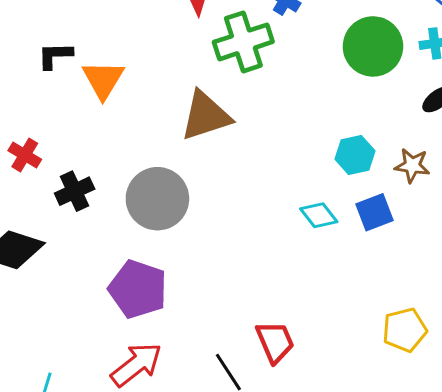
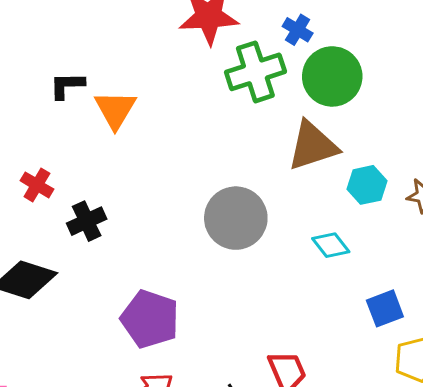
green circle: (373, 46) -> (332, 76), moved
brown triangle: (206, 116) -> (313, 146), moved
gray circle: (157, 199) -> (236, 218), moved
blue square: (374, 212) -> (385, 308), moved

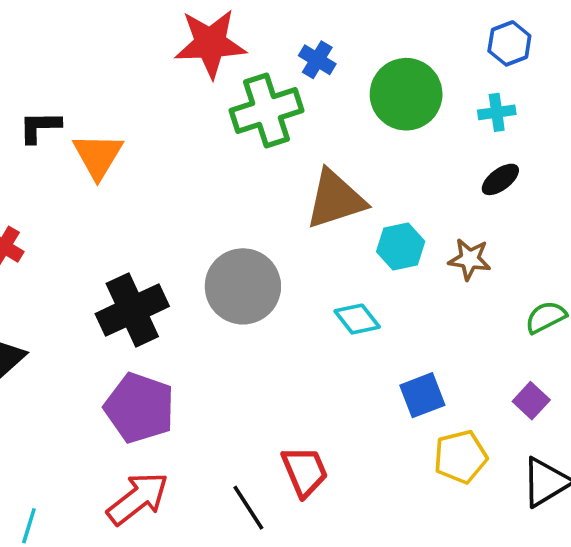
green circle: (332, 76) -> (406, 94), moved
black cross: (87, 221) -> (132, 310), moved, size x1.5

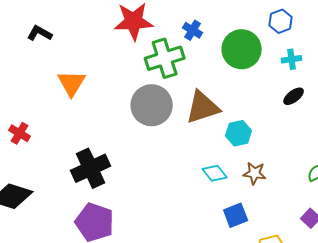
blue hexagon: (509, 43) -> (281, 21), moved
black L-shape: (40, 127) -> (40, 33), moved, turned 30
brown star: (470, 259) -> (255, 173), moved
gray circle: (243, 286) -> (152, 105), moved
blue square: (422, 395) -> (236, 215), moved

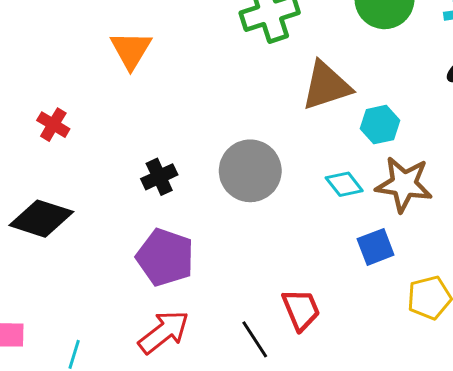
gray circle: (152, 105) -> (250, 171), moved
black cross: (91, 168) -> (159, 177), size x0.6
brown star: (255, 173) -> (404, 184), size x1.6

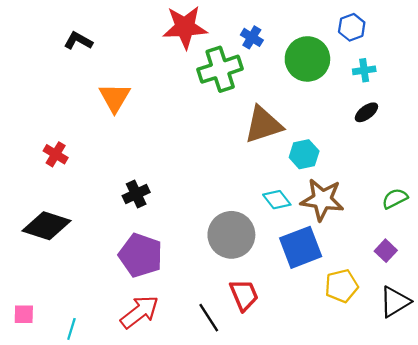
gray circle: (250, 171) -> (231, 235), moved
blue square: (376, 247) -> (301, 247), size x1.5

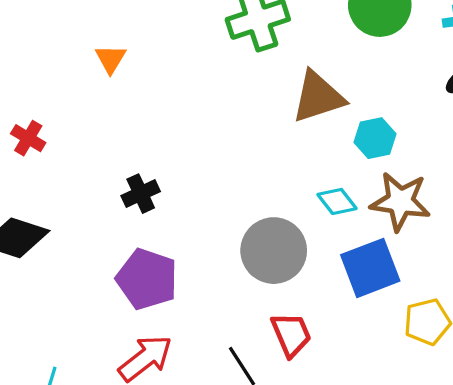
orange triangle: (115, 98) -> (111, 59), size x0.7

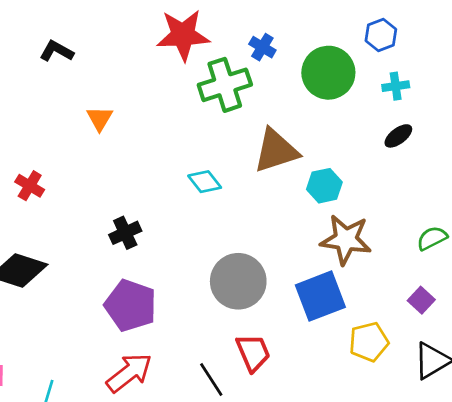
cyan diamond: (337, 201) -> (205, 182), moved

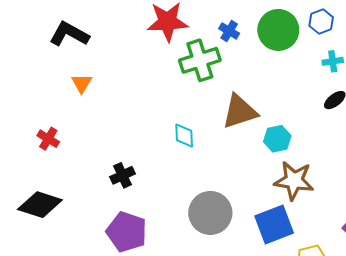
black L-shape: (57, 51) -> (69, 34), size x1.5
green circle: (328, 73) -> (278, 30), moved
orange triangle: (100, 118) -> (82, 83), moved
cyan diamond: (205, 182) -> (184, 136), turned 35

